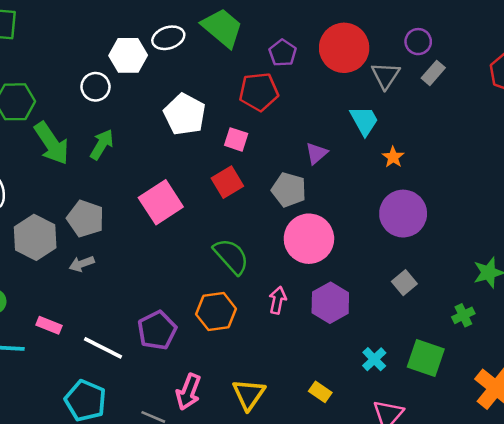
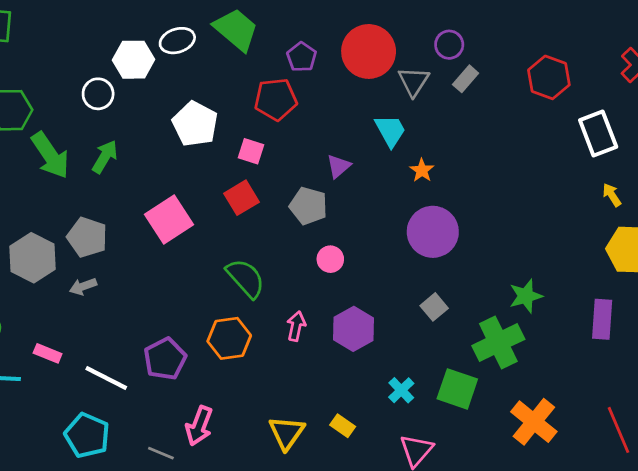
pink circle: (309, 239) -> (330, 259), size x0.5
green cross: (463, 315) -> (498, 342), size x2.0
yellow triangle: (249, 394) -> (287, 433), moved

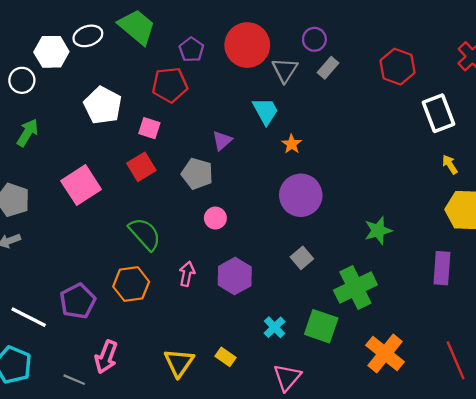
green star: (526, 296) -> (378, 231), moved

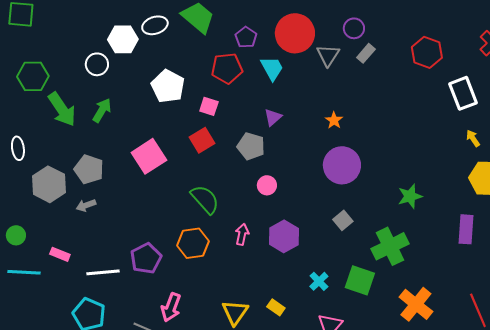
cyan trapezoid: (265, 111) -> (272, 68), moved
white line: (29, 317) -> (103, 272), turned -32

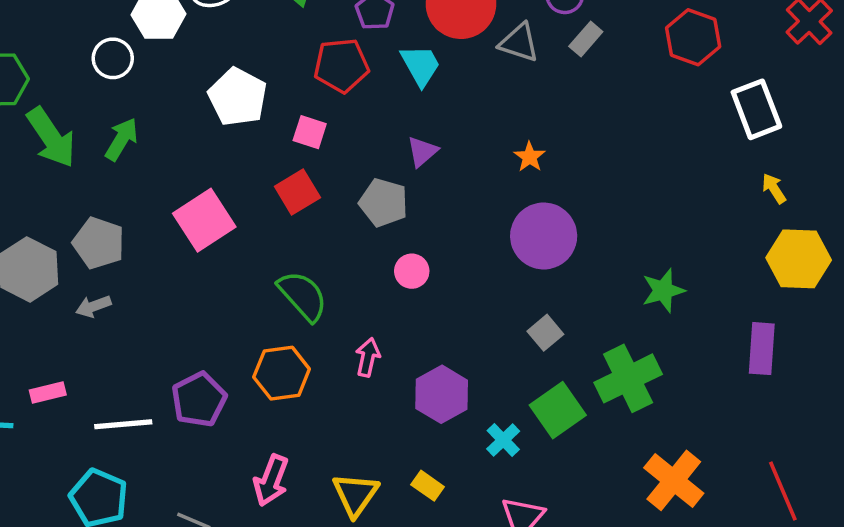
gray triangle: (328, 55) -> (519, 43), turned -45
purple hexagon: (284, 236) -> (442, 394), moved
pink rectangle: (60, 254) -> (48, 393), turned -36
green square: (360, 280) -> (558, 410), moved, turned 36
pink arrow: (171, 307) -> (271, 480), moved

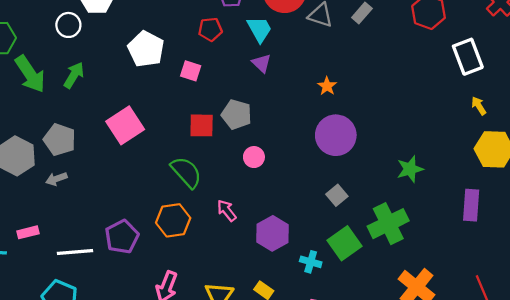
red pentagon: (341, 65) -> (210, 29), size x0.7
purple triangle: (422, 152) -> (262, 63), moved, turned -35
red square: (297, 192) -> (202, 125), moved, turned 32
pink arrow: (368, 357) -> (227, 211), turned -50
cyan cross: (503, 440) -> (311, 262), turned -30

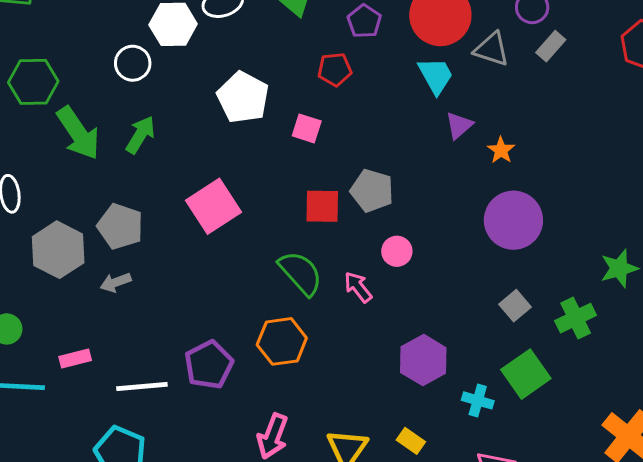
cyan trapezoid: (259, 29) -> (436, 76), moved
purple triangle: (262, 63) -> (459, 125), moved, turned 35
pink arrow: (227, 211) -> (358, 287), moved
green cross: (388, 224) -> (576, 318), moved, size x0.7

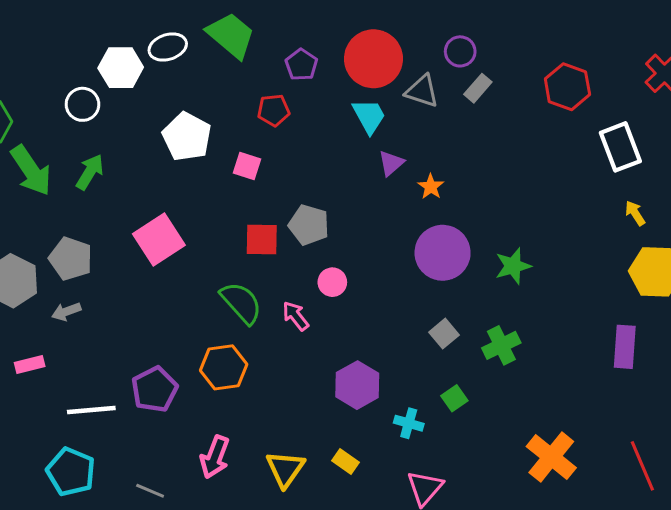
green star: (619, 268) -> (513, 266), moved
pink rectangle: (75, 359) -> (30, 364), moved
green square: (526, 374) -> (454, 398), size x0.6

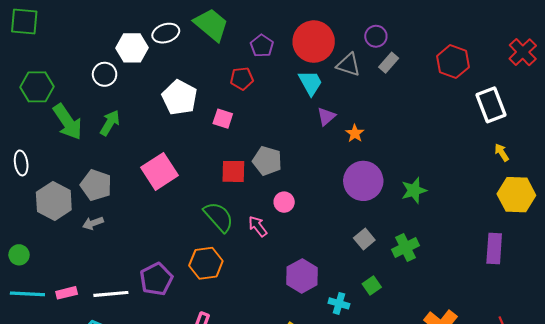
pink rectangle: (30, 364) -> (67, 293), moved

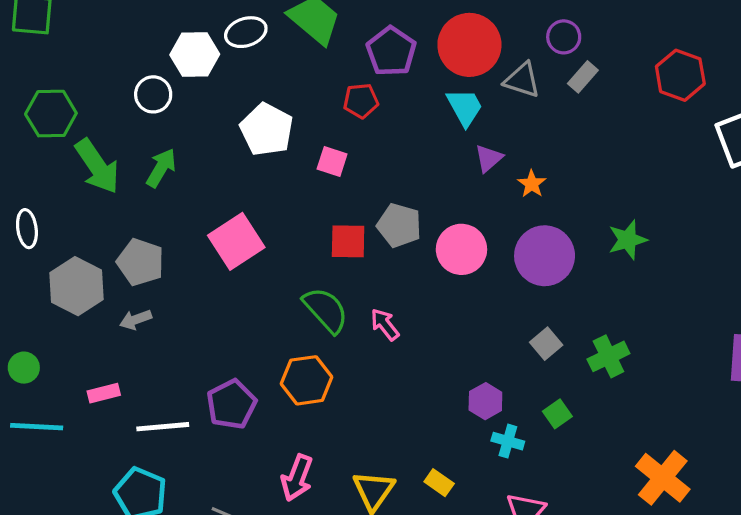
purple pentagon: (262, 46) -> (391, 51), size x1.4
green star: (414, 190) -> (628, 240), moved
pink circle: (284, 202) -> (461, 249), moved, size x1.6
purple hexagon: (302, 276) -> (485, 401), moved, size x0.7
pink rectangle: (67, 293) -> (104, 393), moved

